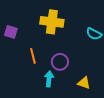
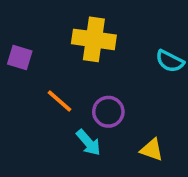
orange line: (33, 56) -> (60, 101), turned -35
cyan arrow: (49, 79) -> (88, 142), turned 133

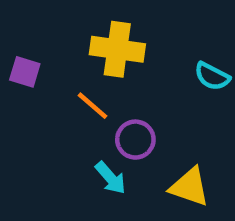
orange line: (60, 101) -> (93, 106), moved
yellow triangle: (152, 150) -> (190, 187), size x1.4

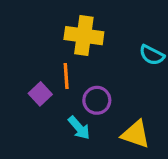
purple square: (25, 72) -> (40, 94), moved, turned 30
orange line: (93, 106) -> (66, 76), turned 45

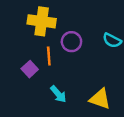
yellow cross: (84, 36) -> (42, 21), moved
purple circle: (97, 100) -> (71, 42), moved

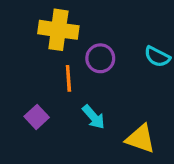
purple square: (30, 69) -> (37, 117), moved
cyan arrow: (58, 94) -> (94, 117), moved

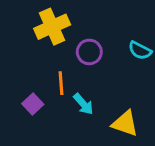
yellow cross: (58, 30) -> (52, 27), turned -32
orange line: (68, 78) -> (61, 83), moved

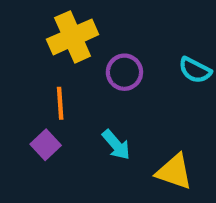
orange line: (61, 83) -> (60, 103), moved

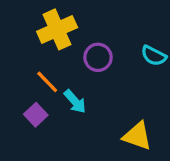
orange line: (60, 103) -> (47, 82), turned -40
cyan arrow: (116, 145) -> (75, 102), moved

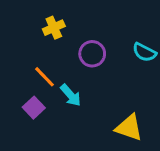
yellow cross: (57, 29) -> (54, 28), size x0.6

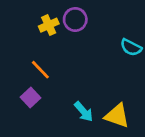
purple circle: (92, 54) -> (75, 19), moved
cyan arrow: (71, 95) -> (84, 112), moved

